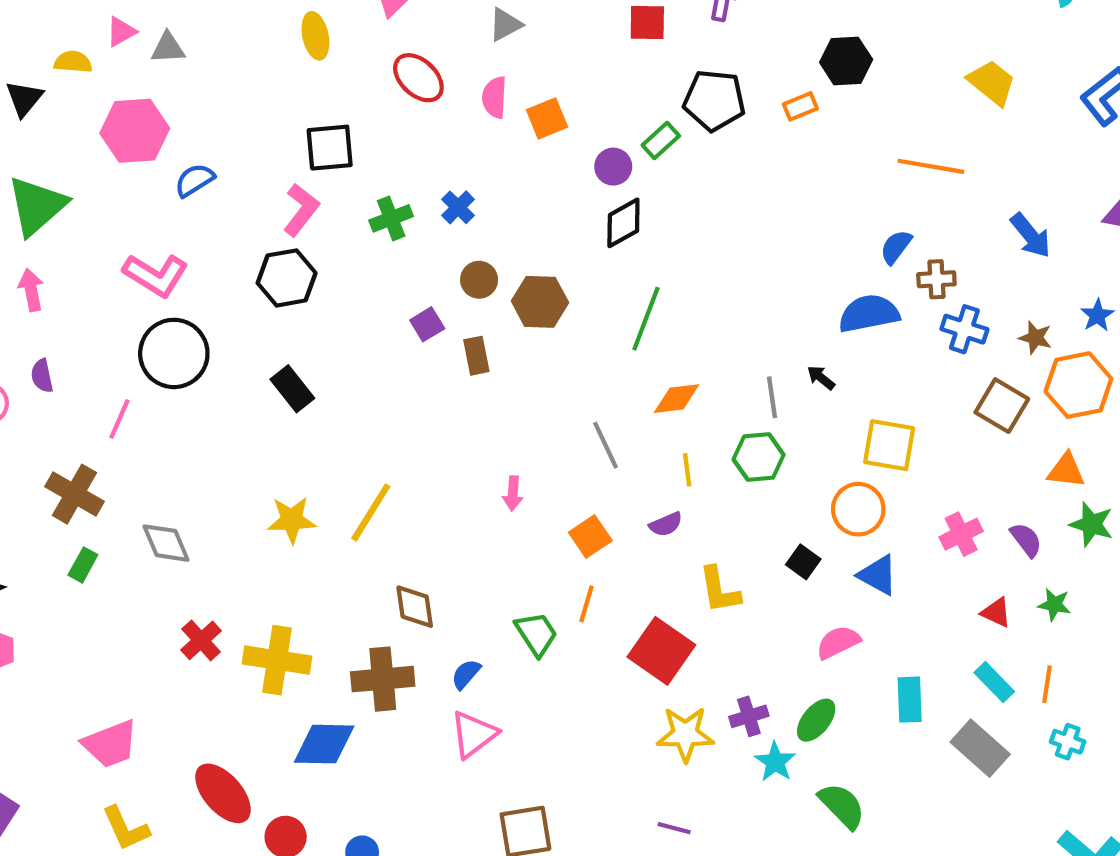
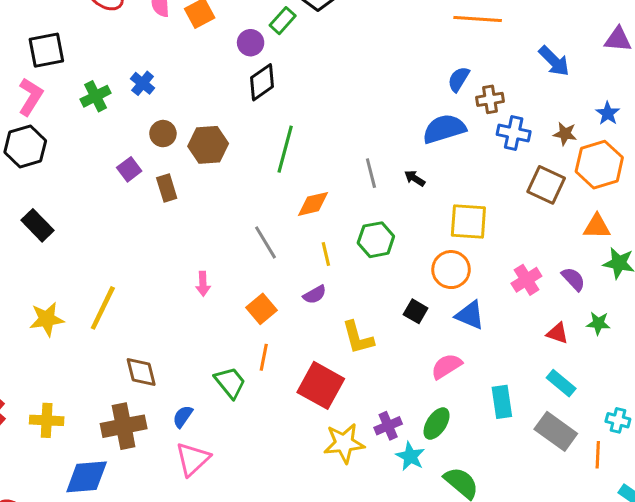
gray line: (772, 397) -> (371, 173), moved
yellow cross: (277, 660) -> (47, 420), size x0.7
orange line: (1047, 684) -> (598, 455), moved

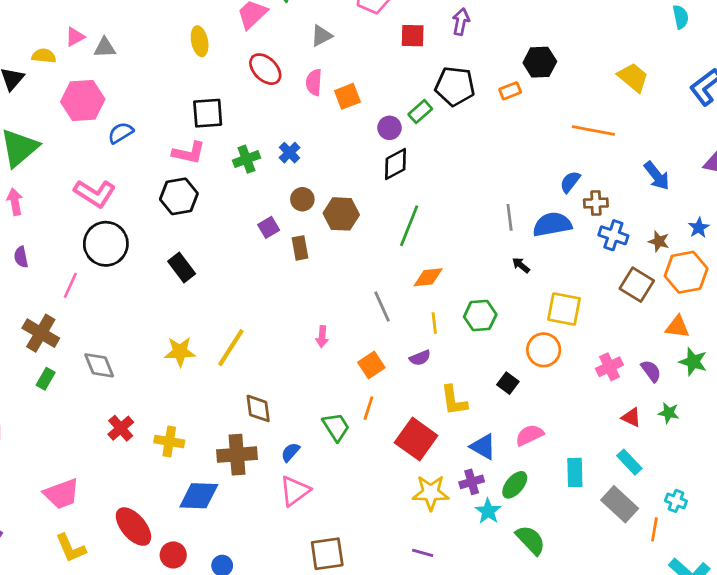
pink L-shape: (31, 97) -> (189, 153), turned 64
gray line: (371, 173) -> (510, 217), moved
blue triangle: (470, 315) -> (483, 447), moved

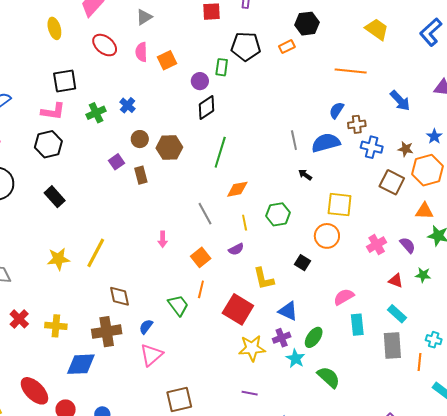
green rectangle: (420, 112) -> (222, 67), turned -36
pink semicircle: (530, 435) -> (344, 297), moved
gray rectangle: (620, 504) -> (392, 346), turned 48

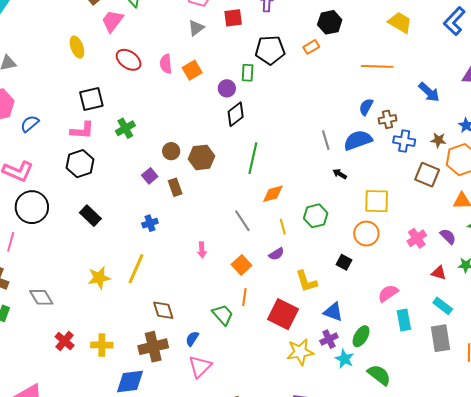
gray triangle: (144, 17) -> (196, 28), moved
blue cross: (128, 105) -> (150, 223), moved, turned 35

